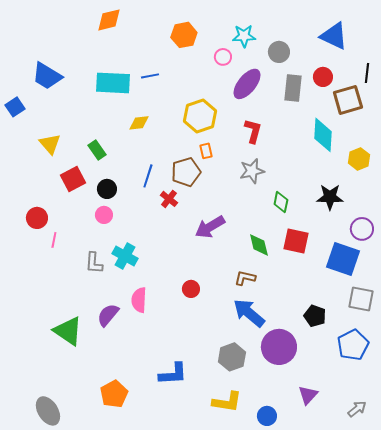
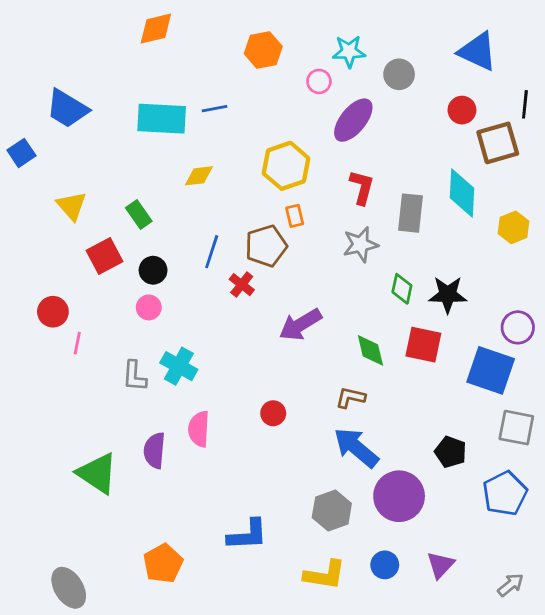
gray rectangle: (293, 88) -> (410, 213), moved
black star: (330, 197) -> (448, 295), moved
purple semicircle: (108, 315) -> (154, 450), turned -35
blue circle: (267, 416) -> (385, 565), moved

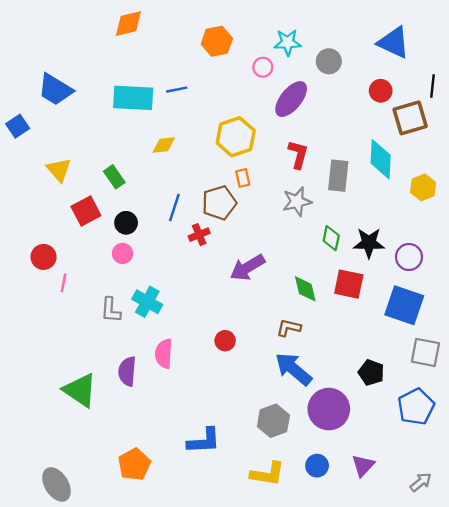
red cross: (242, 285) -> (199, 235), turned 30
purple circle: (518, 327) -> (409, 257), moved

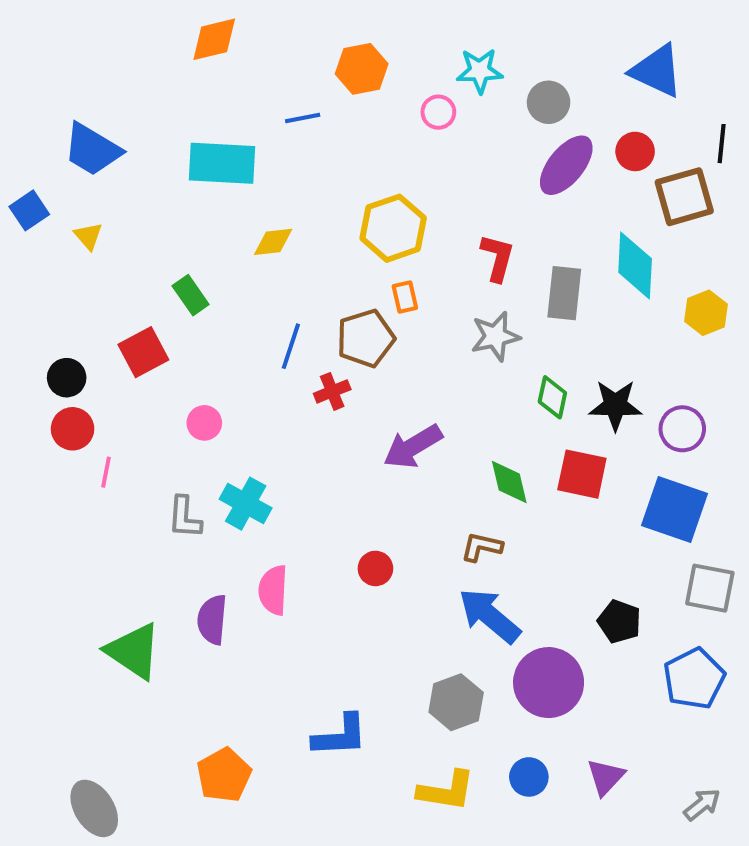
blue line: (177, 90) -> (303, 118), moved
purple ellipse: (291, 99) -> (566, 165), moved
yellow triangle: (59, 170) -> (88, 236), moved, size x0.7
black circle: (126, 223) -> (67, 378), moved

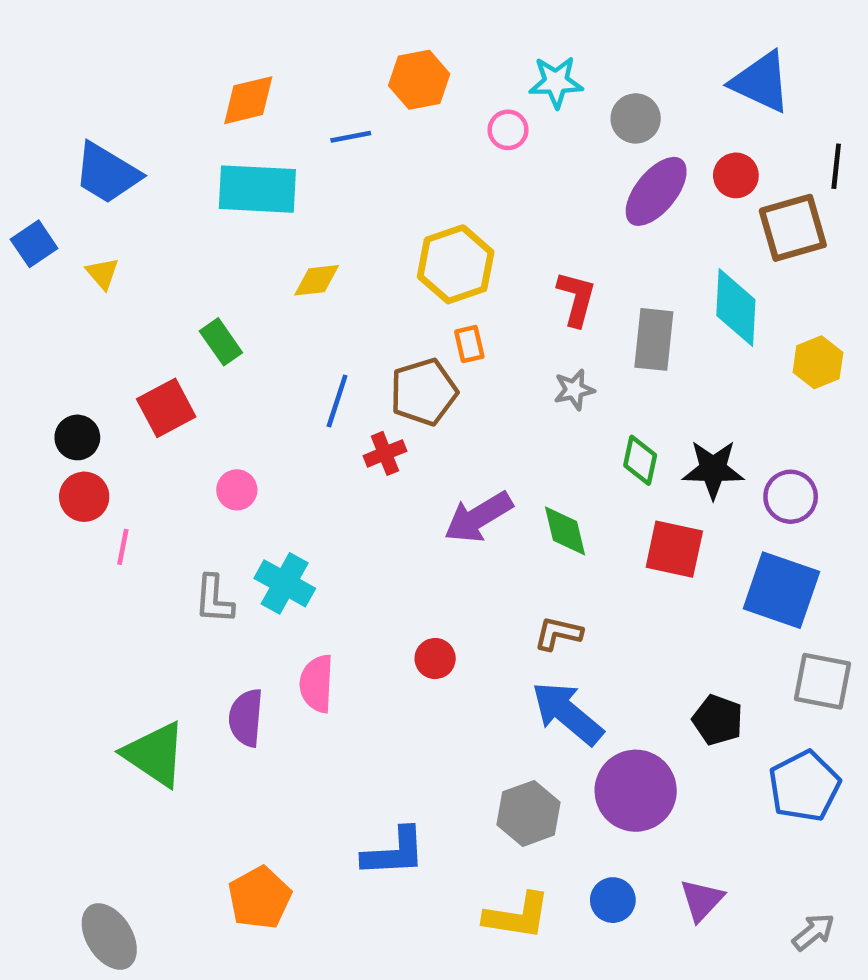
orange diamond: (214, 39) -> (248, 100), moved
gray star: (495, 336) -> (574, 390), size x0.7
green diamond: (509, 482) -> (565, 531), moved

